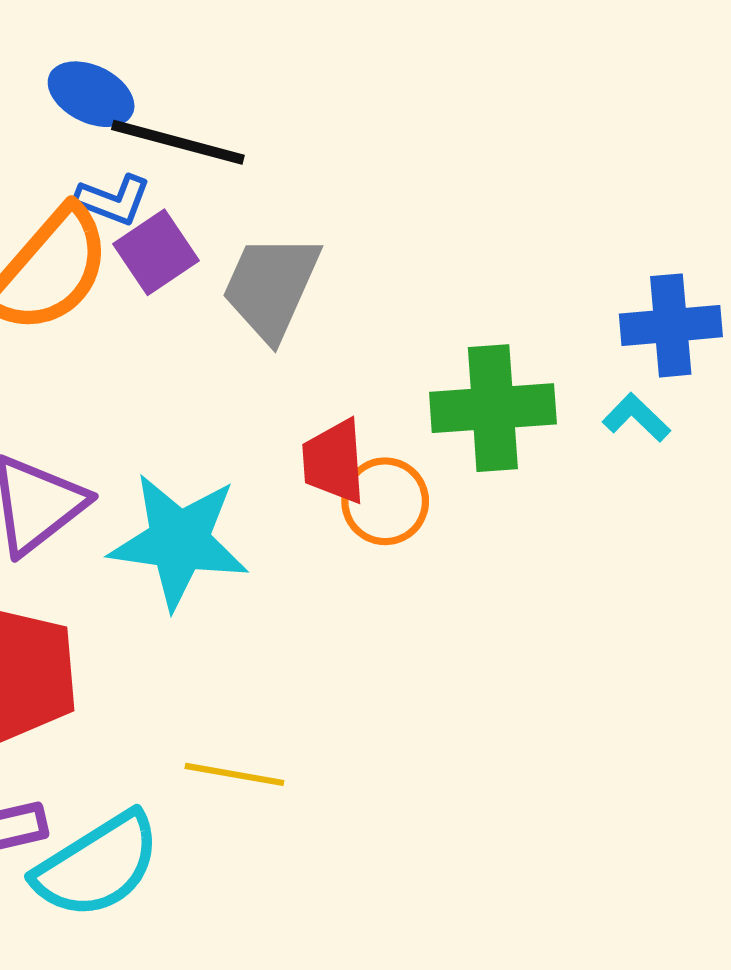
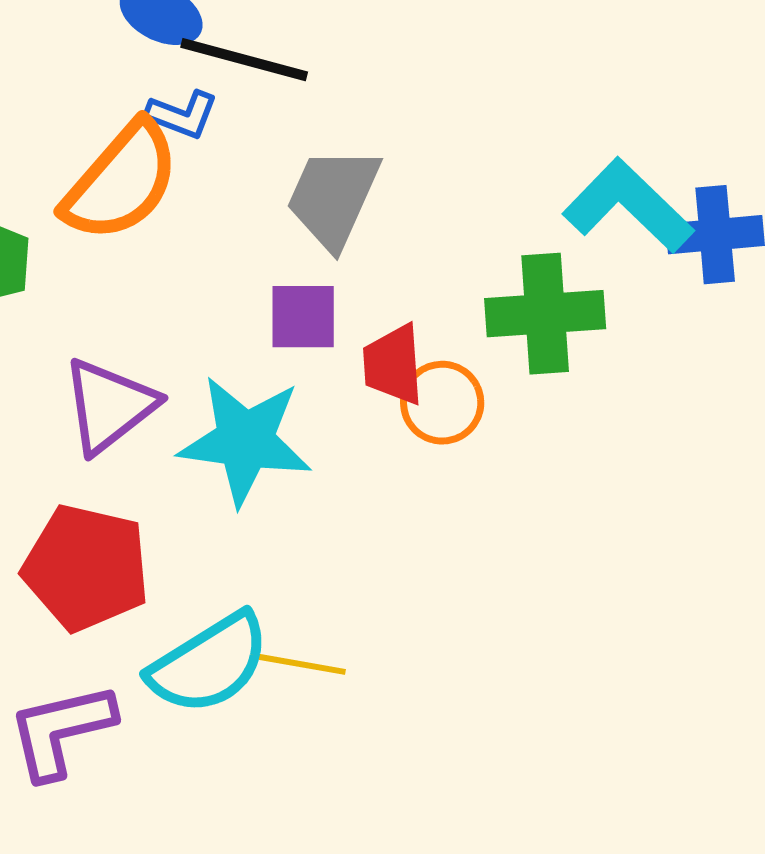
purple square: (156, 252) -> (303, 317), moved, turned 34
cyan L-shape: (636, 418) -> (628, 206), moved, size x2.0
cyan semicircle: (97, 865) -> (209, 664), moved

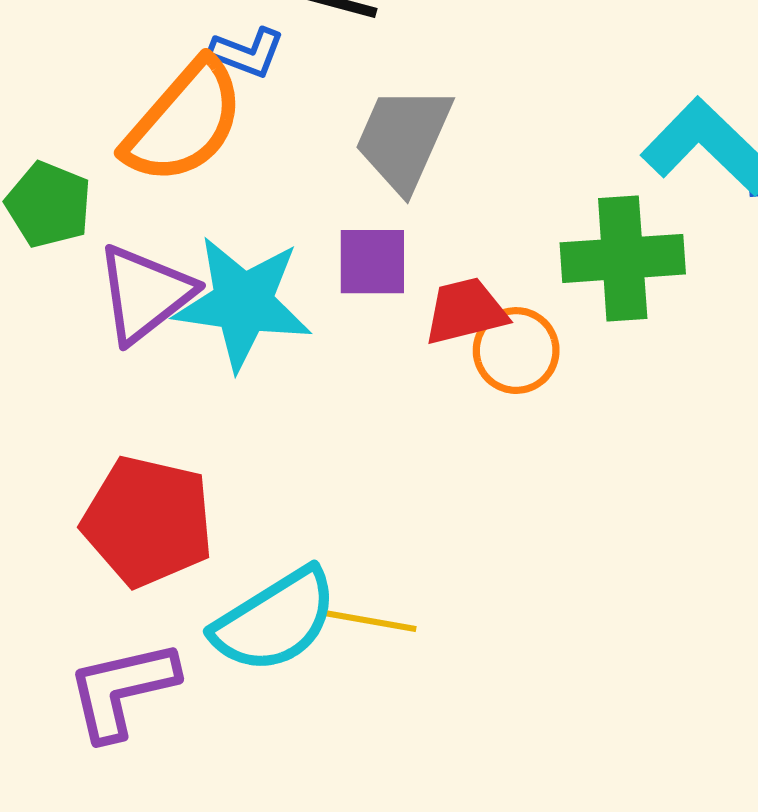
red trapezoid: (393, 365) -> (465, 311), turned 80
purple triangle: (109, 406) -> (145, 294), moved
cyan star: (245, 441) -> (243, 303), moved

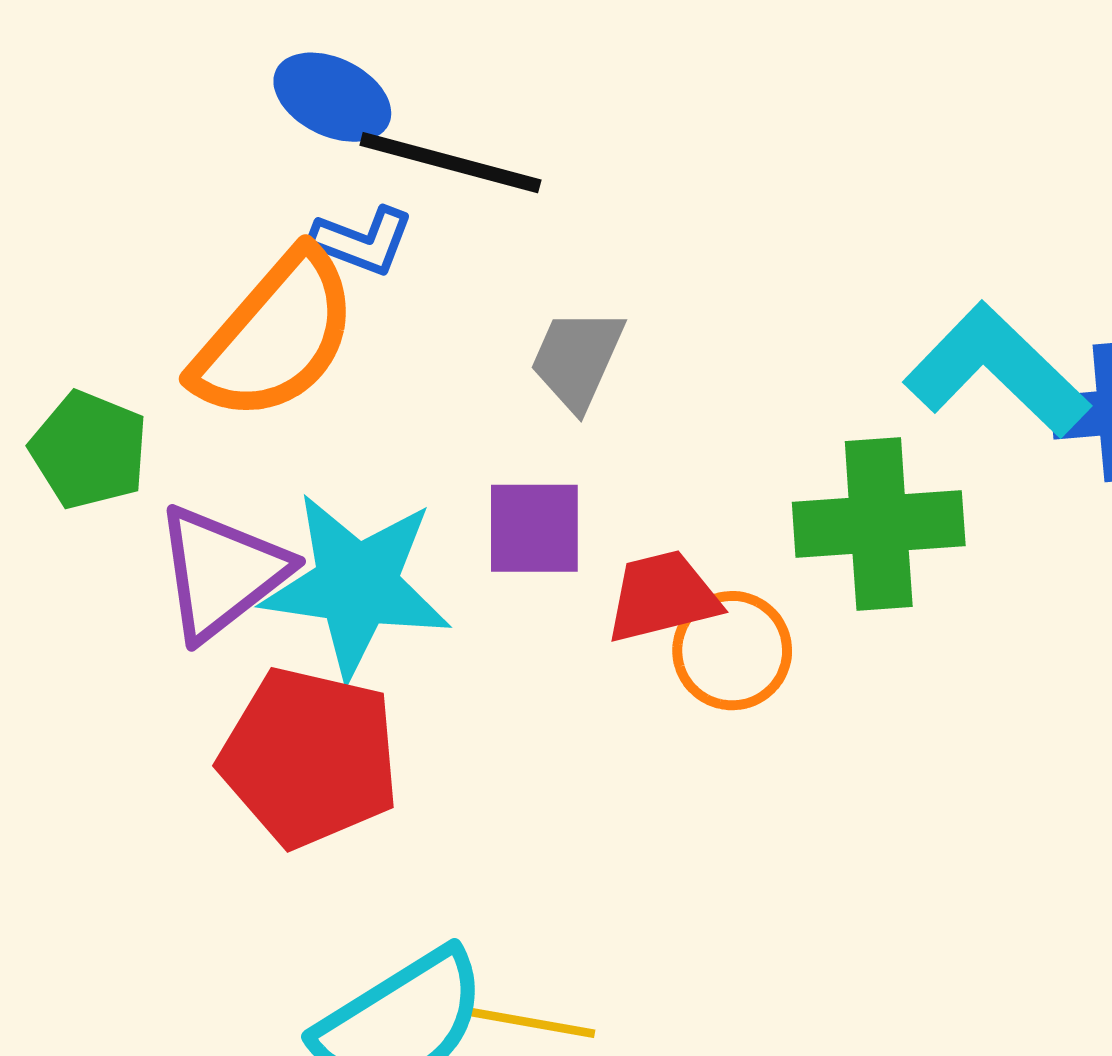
gray trapezoid: (403, 138) -> (577, 359), size x0.7
red pentagon: (148, 521) -> (310, 757), moved

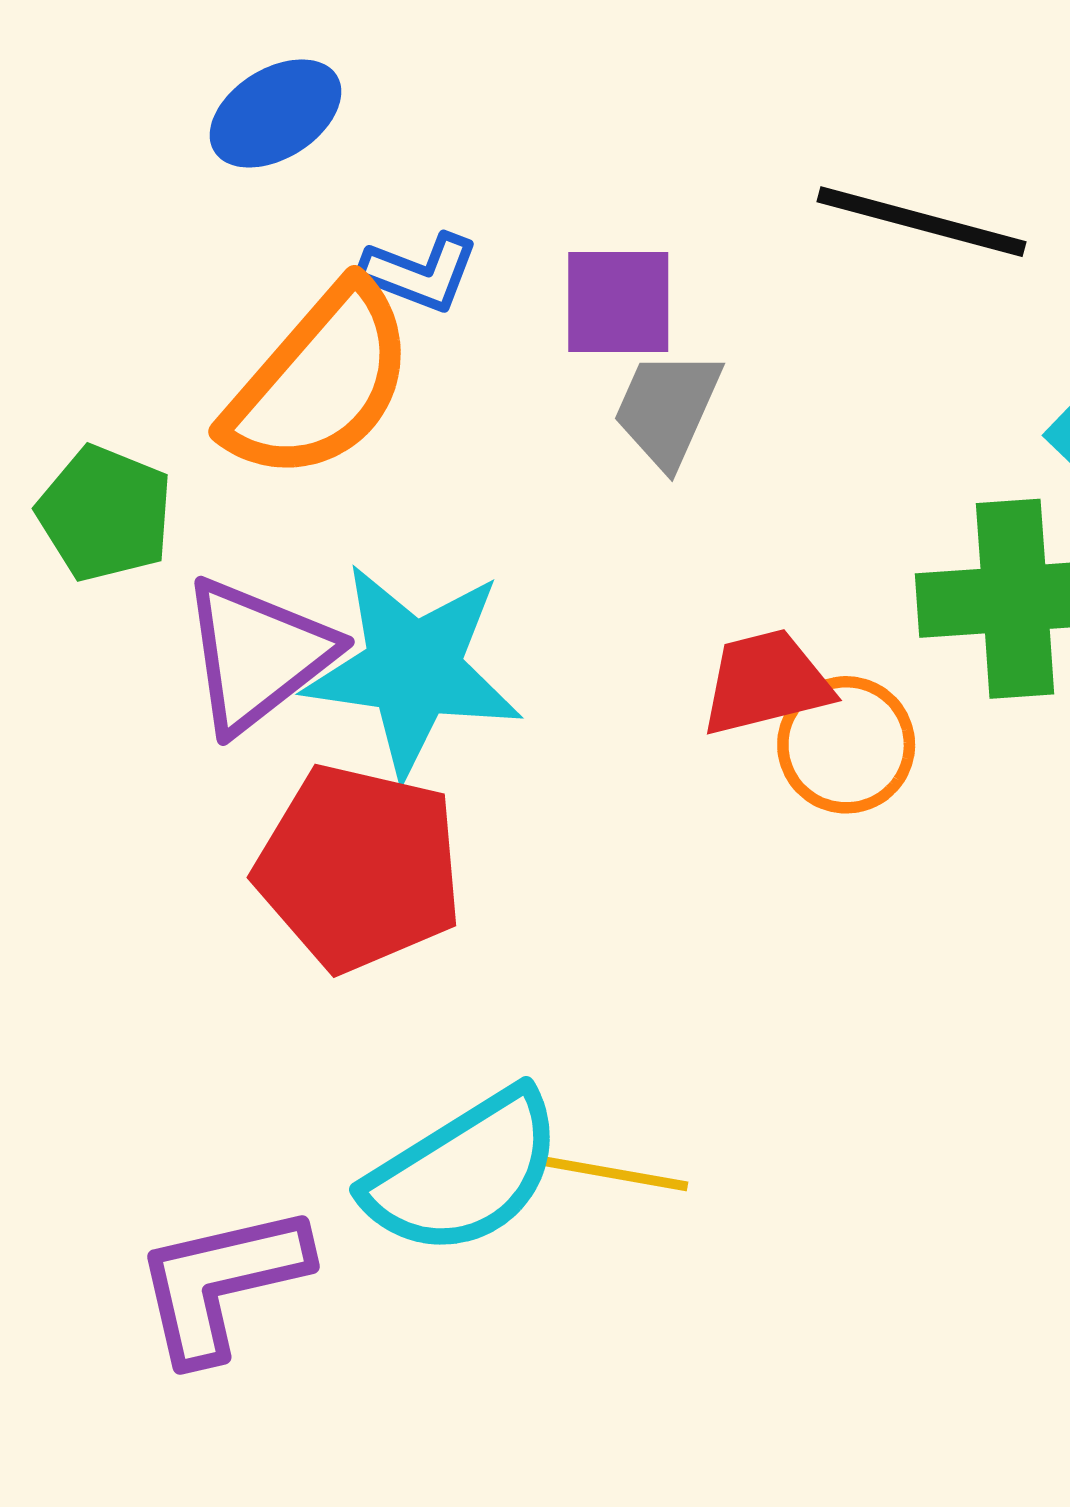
blue ellipse: (332, 97) -> (275, 113), moved, turned -58
black line: (450, 163) -> (922, 222), moved
purple square: (534, 528) -> (618, 302), moved

